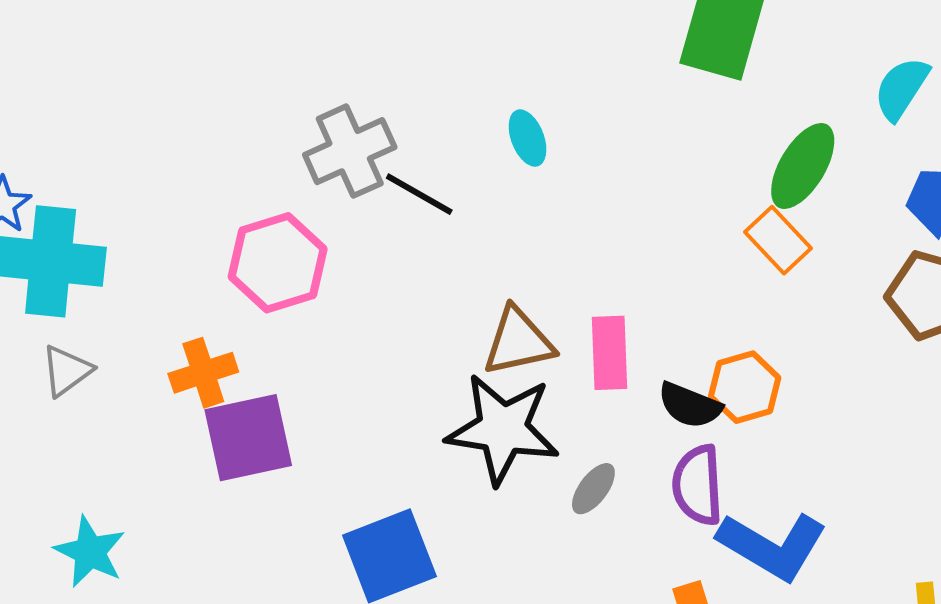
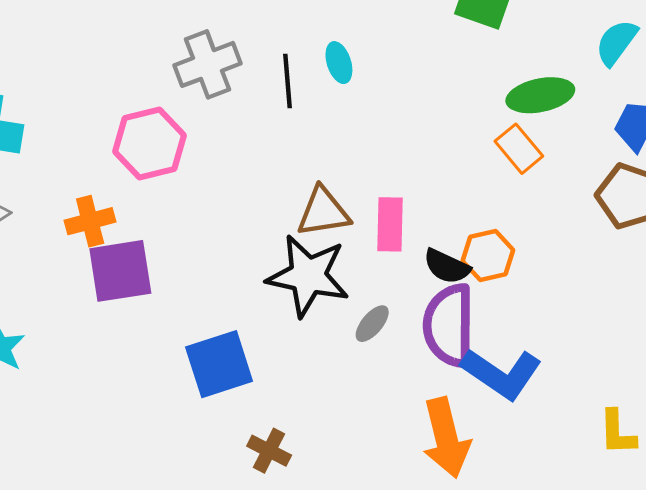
green ellipse: (803, 166) -> (540, 95), turned 44
black line: (419, 194) -> (287, 81), moved, turned 52
purple semicircle: (698, 485) -> (449, 325), size x1.4

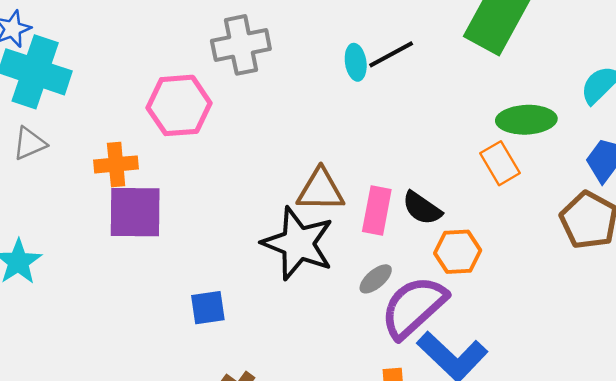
black line: (287, 81) -> (391, 54), moved, turned 57
black semicircle: (447, 266) -> (422, 208), moved
gray ellipse: (372, 324) -> (376, 279), moved
purple semicircle: (449, 325) -> (414, 307), turned 38
blue square: (219, 364) -> (208, 308), size x0.6

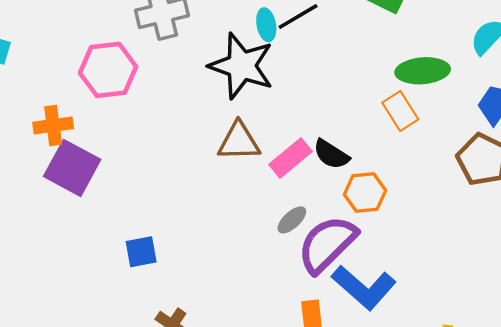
pink rectangle: (377, 211) -> (290, 158), turned 42
purple square: (135, 212) -> (72, 168), turned 30
black star: (298, 243) -> (241, 66), moved

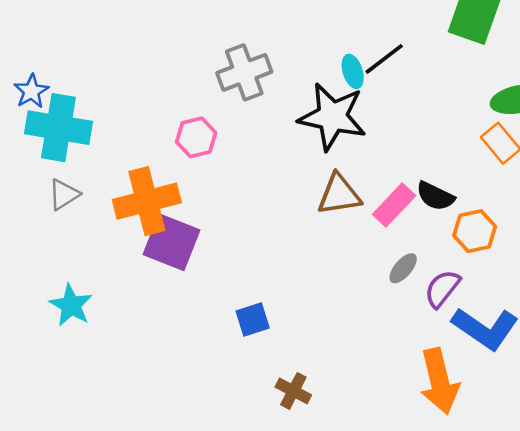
pink hexagon: (108, 70) -> (196, 137), size x0.7
orange cross: (53, 125) -> (147, 201), size x1.6
purple semicircle: (327, 244) -> (442, 289), size x0.6

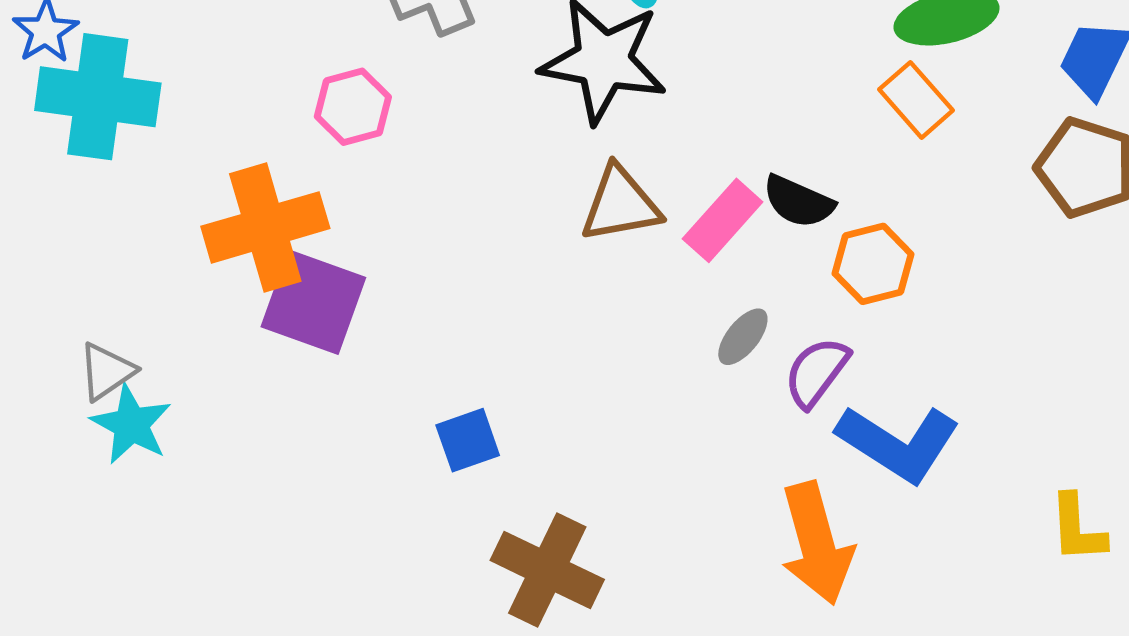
gray triangle: (64, 195) -> (107, 371), moved
brown cross: (293, 391) -> (547, 570), size x1.6

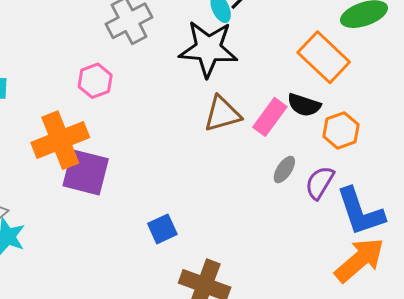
orange rectangle: (916, 100) -> (324, 57), moved, size x1.5
blue L-shape: (898, 443) -> (360, 212), turned 44
orange arrow: (817, 543) -> (359, 260), moved, turned -110

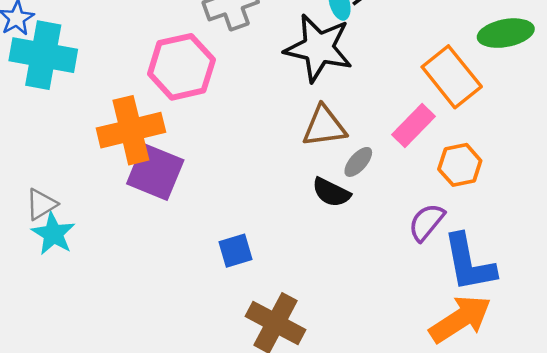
pink hexagon: (95, 81) -> (181, 67), size x1.6
black semicircle: (304, 105) -> (331, 192), moved
pink rectangle: (270, 117) -> (414, 126), moved
gray ellipse: (284, 170) -> (358, 162), moved

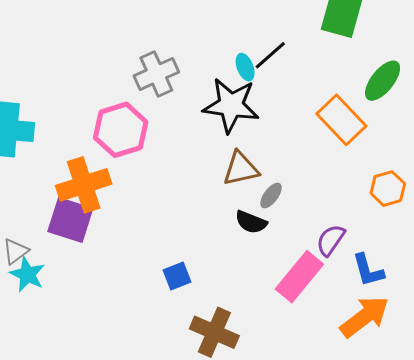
green ellipse: (506, 33) -> (383, 81), turned -36
pink rectangle: (414, 126) -> (299, 277), moved, size x1.4
orange hexagon: (460, 165) -> (388, 189), moved
purple square: (155, 172) -> (70, 220), moved
blue L-shape: (469, 263) -> (368, 270), size x0.7

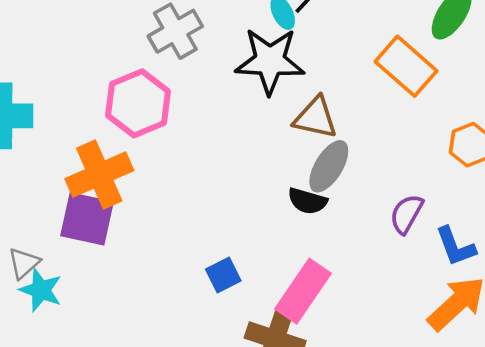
brown triangle: (241, 169) -> (316, 118), moved, turned 30
gray ellipse: (271, 196) -> (329, 166), size x1.6
pink rectangle: (299, 277) -> (303, 291), moved

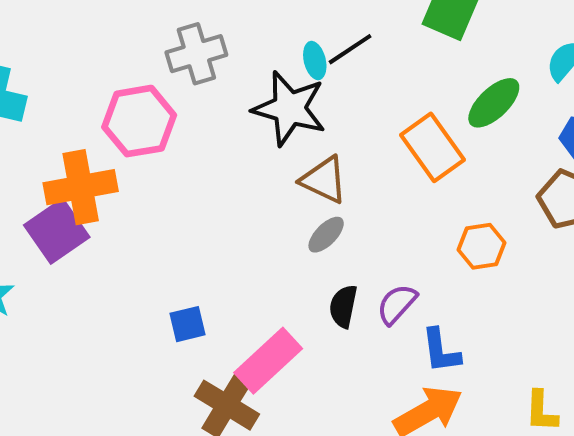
gray ellipse: (329, 166) -> (326, 235), size x0.7
black semicircle: (307, 201) -> (343, 306), moved, turned 72
purple square: (87, 219) -> (57, 231), turned 30

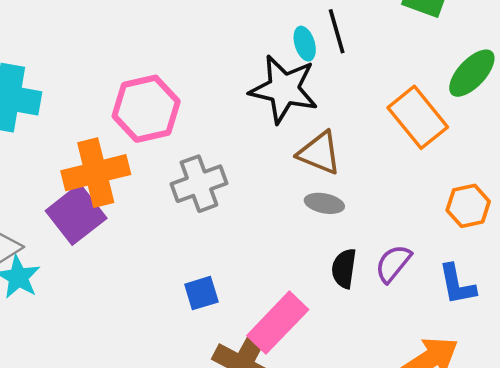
black line: (350, 49) -> (337, 31), turned -69
gray cross: (196, 54) -> (199, 184), moved
gray ellipse: (326, 235) -> (324, 203), turned 60
blue L-shape: (441, 351) -> (457, 284), moved

